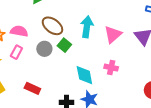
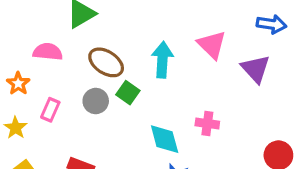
pink semicircle: (19, 31) -> (48, 52), moved
pink triangle: (113, 34) -> (212, 45), moved, turned -30

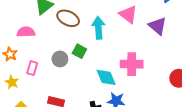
brown ellipse: (106, 62) -> (68, 18), moved
pink cross: (207, 123) -> (132, 64), size x1.5

